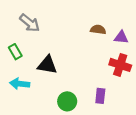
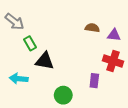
gray arrow: (30, 23) -> (15, 22), moved
green rectangle: (15, 52) -> (30, 43), moved
purple rectangle: (100, 96) -> (94, 81), moved

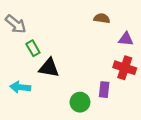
brown semicircle: (92, 28) -> (102, 18), moved
green circle: (63, 95) -> (80, 102), moved

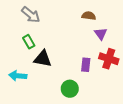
gray arrow: (16, 24) -> (31, 15), moved
purple triangle: (126, 39) -> (101, 34), moved, turned 48
purple rectangle: (104, 90) -> (86, 65), moved

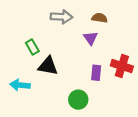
gray arrow: (31, 15) -> (61, 17), moved, turned -36
purple triangle: (101, 34) -> (91, 38), moved

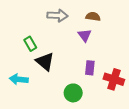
black triangle: (48, 66) -> (45, 62), turned 30
red cross: (122, 66) -> (114, 79), moved

